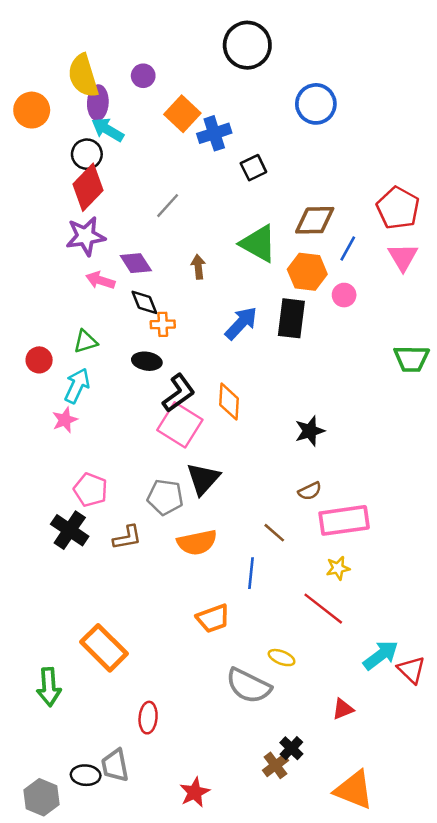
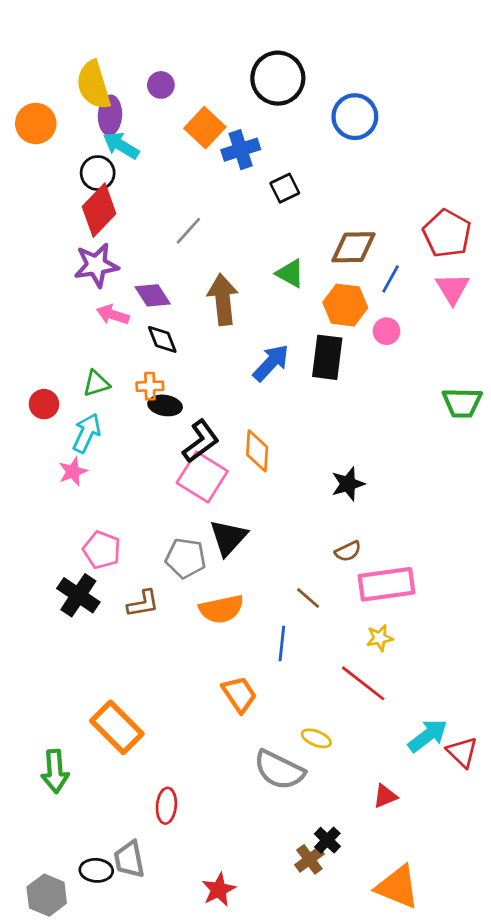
black circle: (247, 45) -> (278, 78), moved
green triangle: (258, 244) -> (290, 273), size x0.7
brown arrow: (198, 267) -> (223, 300), size x1.8
orange cross: (163, 324) -> (150, 386), moved
orange trapezoid: (213, 618) -> (239, 694), turned -104

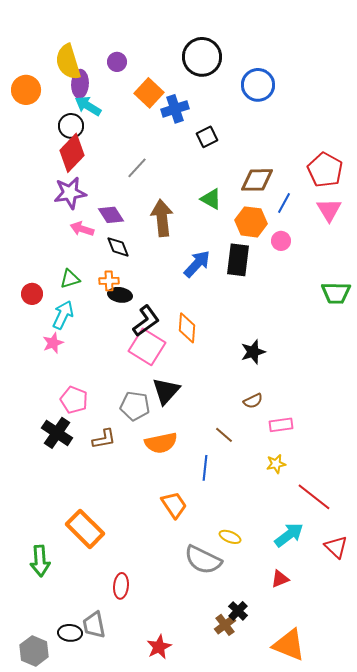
pink rectangle: (386, 584) -> (281, 425), size x0.6
red line: (363, 683) -> (314, 497), moved
cyan arrow: (428, 736) -> (289, 535), moved

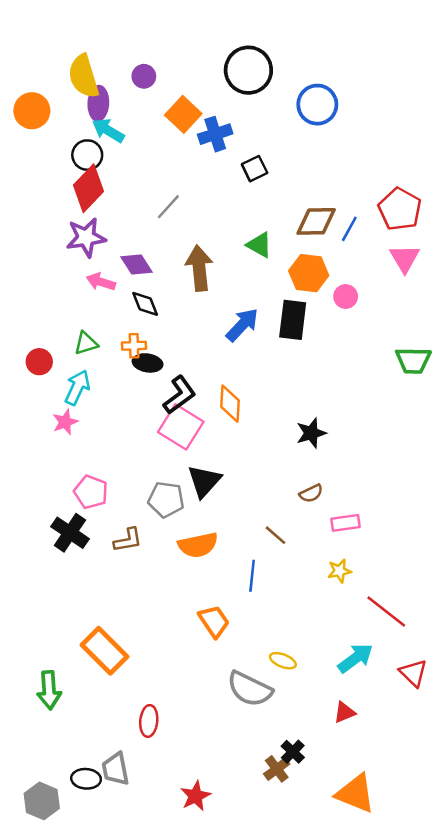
blue line: (284, 203) -> (349, 229), moved

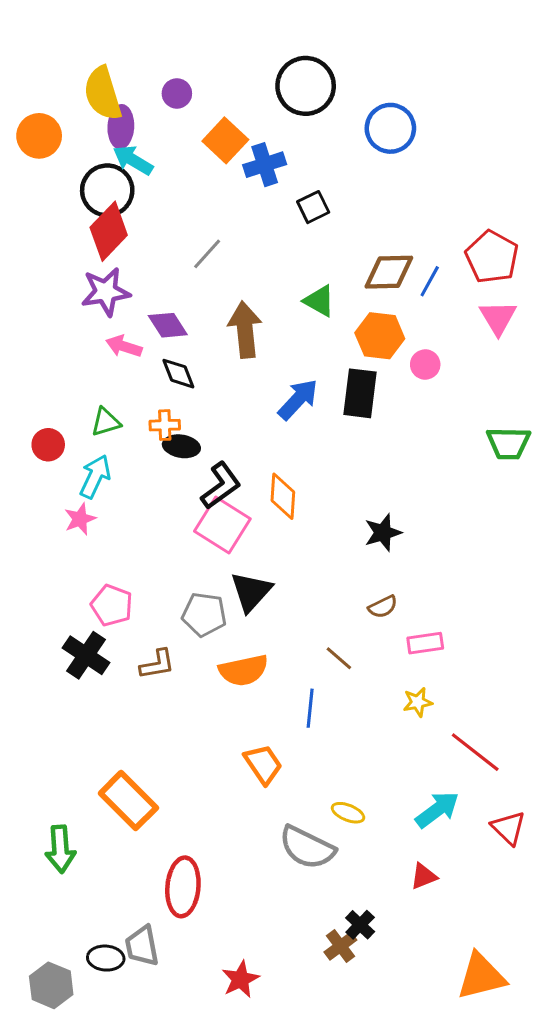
black circle: (87, 155) -> (107, 190), size x1.4
red ellipse: (149, 721) -> (183, 887), size x1.5
orange triangle: (355, 794) -> (481, 976), moved, turned -36

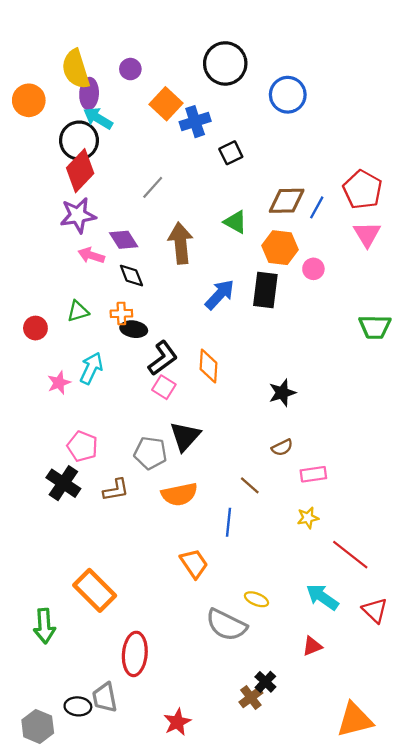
cyan arrow: (95, 477) -> (91, 368), moved
pink square: (222, 525) -> (164, 387), size x0.6
cyan arrow: (437, 810) -> (322, 597), turned -108

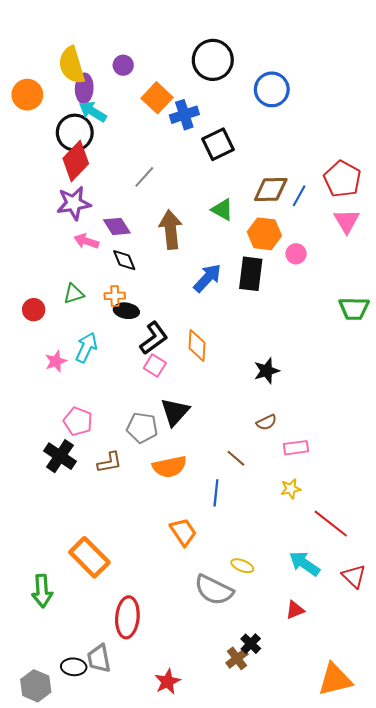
black square: (231, 153) -> (218, 144), size x1.4

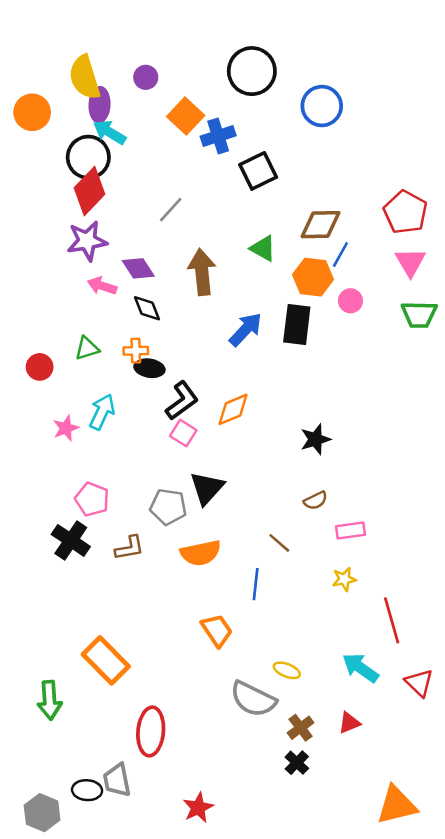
blue line: (299, 196) -> (340, 255), moved
green trapezoid: (354, 309) -> (419, 315), moved
orange diamond: (197, 345) -> (233, 409), turned 64
red line: (331, 524) -> (392, 620), turned 36
brown cross: (237, 658) -> (301, 728), moved

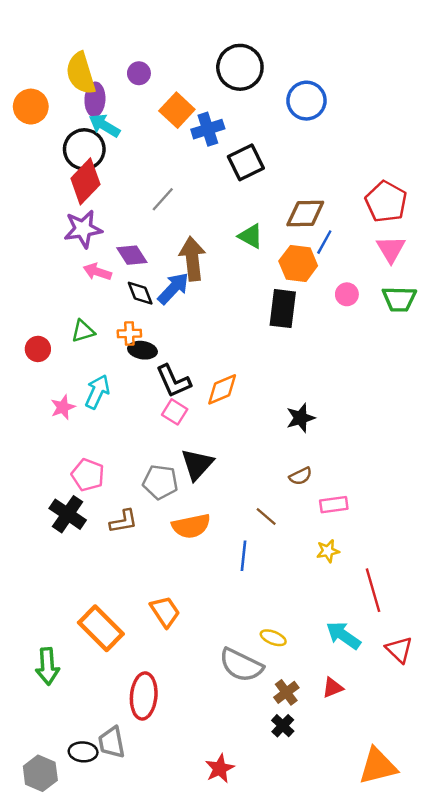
pink circle: (350, 301) -> (347, 294), moved
blue arrow: (246, 329) -> (173, 288), moved
black L-shape: (182, 401) -> (173, 381), turned 102
orange trapezoid: (217, 630) -> (165, 612), moved
red star: (198, 808) -> (220, 768), moved

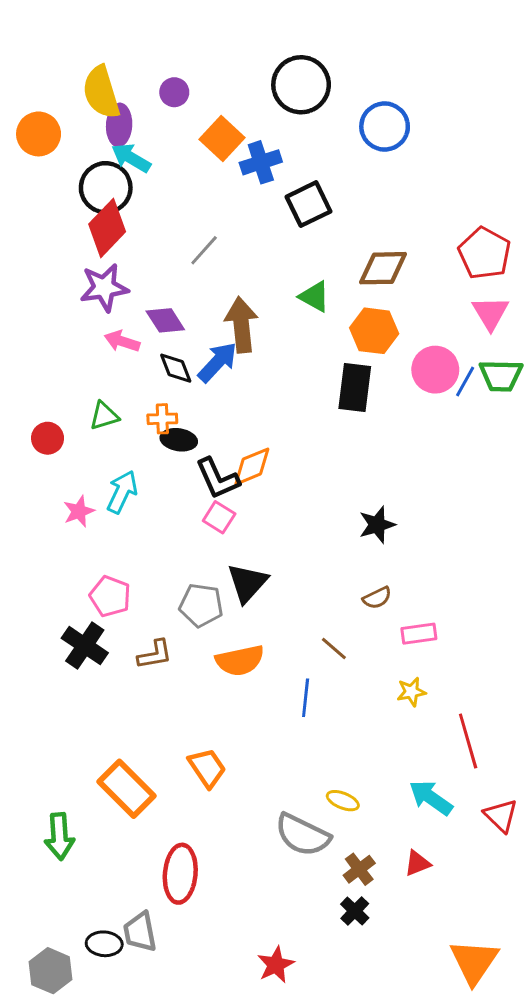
blue line: (324, 242) -> (465, 382), moved
pink circle: (347, 294) -> (435, 370), size x1.6
orange diamond: (222, 389) -> (252, 467), moved
orange triangle: (378, 766) -> (474, 962), turned -42

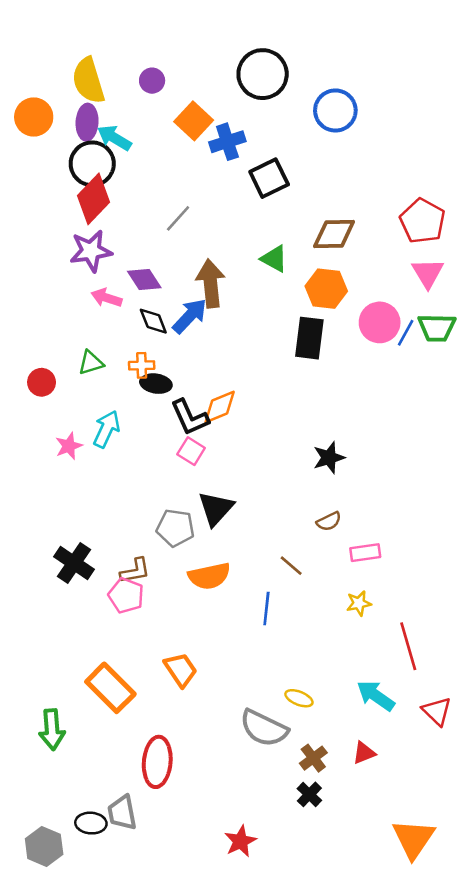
purple ellipse: (119, 125) -> (87, 122), moved
pink pentagon: (110, 596) -> (126, 596), moved

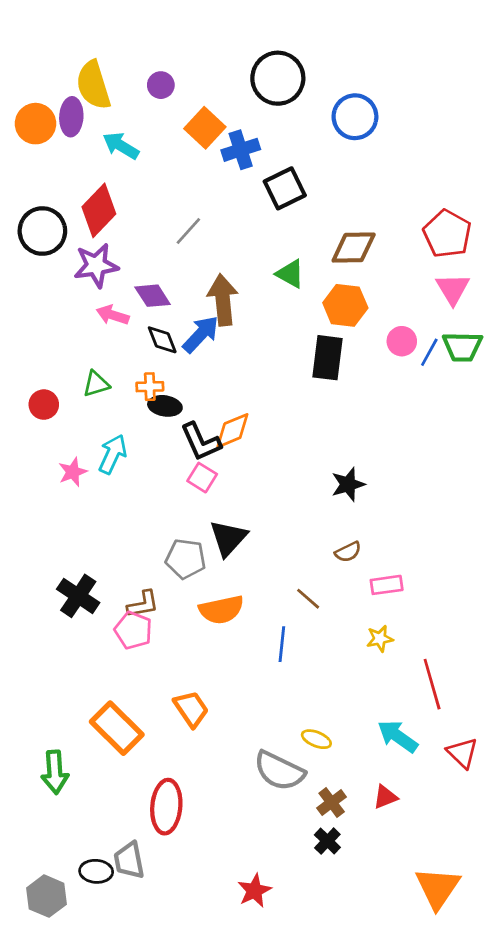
purple ellipse: (87, 122) -> (71, 117), moved
black circle: (92, 164) -> (42, 231), moved
pink circle: (380, 322) -> (402, 341), size x0.7

